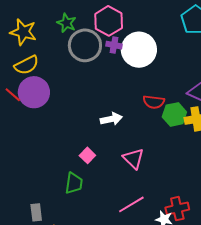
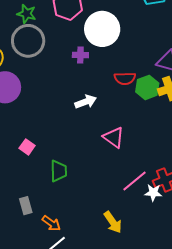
gray circle: (85, 45) -> (28, 41), moved
purple cross: (114, 45) -> (80, 55), moved
pink square: (87, 155) -> (27, 147), moved
pink line: (131, 204) -> (135, 181), moved

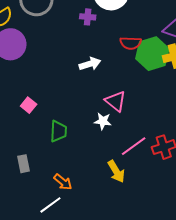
green hexagon: (147, 87) -> (152, 54), size x1.4
white star: (153, 193) -> (103, 121), moved
yellow arrow: (113, 222) -> (116, 171), moved
orange arrow: (51, 223) -> (63, 182), moved

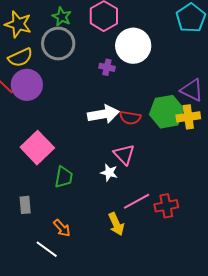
red semicircle: (131, 43) -> (130, 118), moved
white arrow: (90, 64) -> (103, 114), size x1.4
pink square: (29, 105) -> (37, 148), size x2.0
white line: (50, 205) -> (47, 249), turned 65

